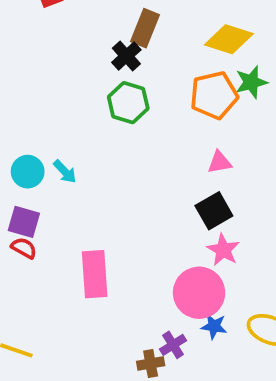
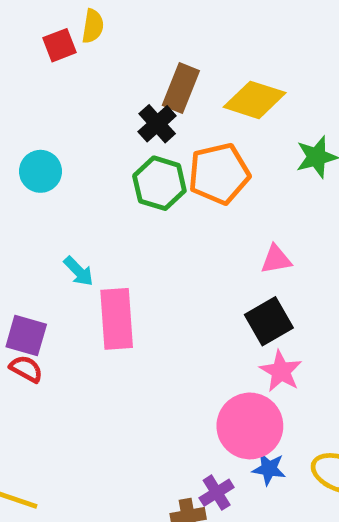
yellow diamond: (229, 39) -> (255, 100), moved
orange pentagon: (214, 95) -> (219, 174), moved
cyan circle: (28, 172) -> (40, 171), moved
pink rectangle: (95, 274) -> (117, 319), moved

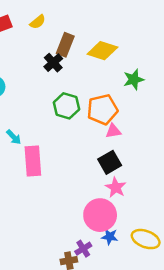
yellow semicircle: (93, 26) -> (38, 22), moved, turned 42
orange pentagon: (219, 174) -> (102, 109), moved
green hexagon: (159, 183) -> (66, 106), moved

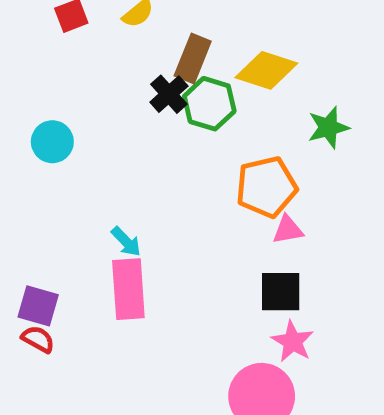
green hexagon: (66, 106) -> (209, 104), moved
cyan arrow: (14, 137) -> (126, 242), moved
black square: (110, 162) -> (281, 292), turned 30

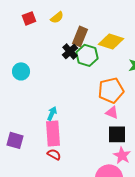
pink triangle: (288, 230) -> (112, 112), moved, turned 32
cyan arrow: (126, 242) -> (52, 113), turned -112
red semicircle: (38, 339) -> (54, 154), moved

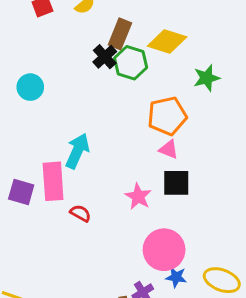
cyan arrow: (52, 113) -> (77, 151), size x1.6
pink rectangle: (53, 133) -> (53, 181), moved
pink star: (122, 155) -> (138, 197), moved

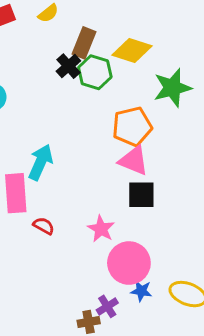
green star: (207, 78) -> (172, 88), size x1.4
pink triangle: (169, 149) -> (134, 161), size x1.5
pink star: (138, 197) -> (101, 229), moved

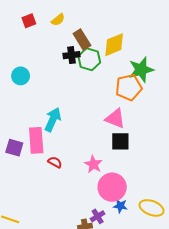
brown rectangle: (84, 43) -> (82, 40), turned -54
yellow diamond: (132, 51) -> (114, 45), turned -40
black cross: (68, 66) -> (72, 55), turned 35
orange pentagon: (132, 127) -> (129, 87), moved

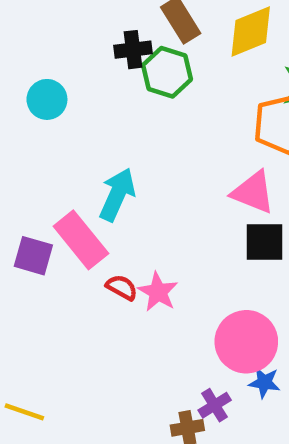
black cross: (72, 55) -> (133, 50), moved
green hexagon: (89, 59) -> (167, 72), moved
pink rectangle: (36, 140) -> (81, 240), turned -35
pink star: (93, 164) -> (158, 292), moved

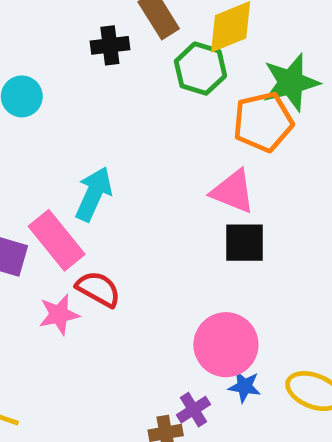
green hexagon: (167, 72) -> (200, 69), moved
red semicircle: (122, 287) -> (98, 289), size x1.4
pink star: (158, 292) -> (59, 315), moved, turned 30

